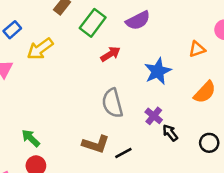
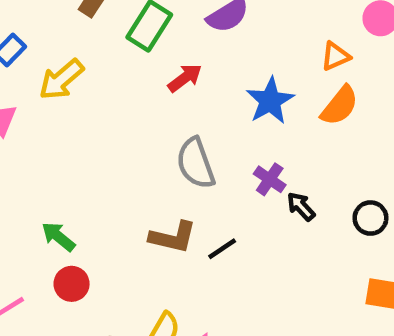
orange semicircle: (205, 92) -> (340, 106), moved

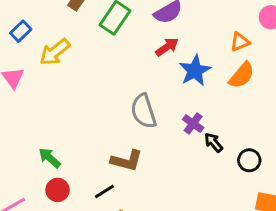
red arrow: (185, 78) -> (167, 47), moved
black circle: (370, 218) -> (249, 160), moved
black line: (222, 249) -> (104, 192), moved

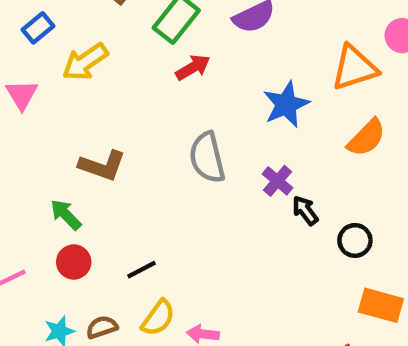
orange triangle: (240, 42) -> (354, 68), size x1.6
red arrow: (167, 47) -> (193, 67), moved
orange semicircle: (242, 75) -> (366, 138), moved
brown L-shape: (127, 161) -> (102, 166), moved

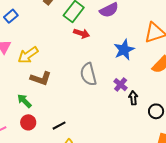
yellow arrow: (85, 62) -> (28, 55), moved
red arrow: (193, 67) -> (82, 33), turned 49
black arrow: (305, 211) -> (133, 98), turned 32

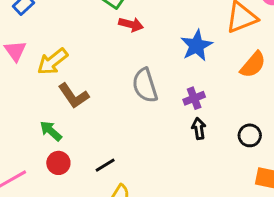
brown L-shape: (41, 78) -> (74, 96), turned 40
purple cross: (121, 85) -> (194, 98), turned 32
black arrow: (133, 98) -> (199, 129), moved

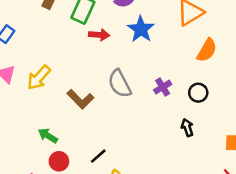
blue star: (197, 46) -> (141, 29), moved
brown L-shape: (74, 96) -> (80, 99), moved
black arrow: (199, 129) -> (187, 128), moved
black circle: (250, 135) -> (198, 93), moved

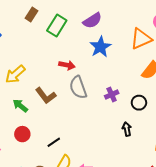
red arrow: (99, 35) -> (67, 65), moved
green arrow: (48, 136) -> (20, 106), moved
red circle: (59, 161) -> (22, 134), moved

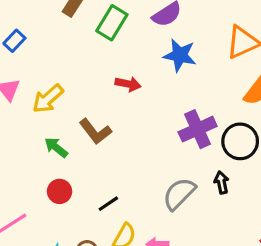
blue star: (100, 47) -> (180, 55), turned -30
gray semicircle: (78, 87) -> (179, 194), moved, turned 65
purple cross: (112, 95) -> (198, 129), size x1.6
black circle: (139, 103) -> (240, 141), size x1.5

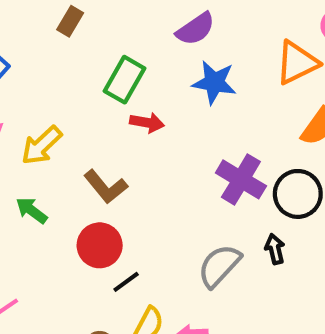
green rectangle: (112, 23) -> (125, 80), moved
purple cross: (198, 129) -> (241, 179), turned -33
green arrow: (56, 147) -> (32, 210), moved
red circle: (60, 191) -> (100, 245), moved, size x1.4

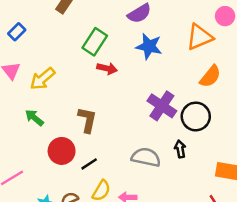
brown L-shape: (106, 187) -> (87, 120), moved, turned -132
red circle: (100, 245) -> (62, 151), moved
gray semicircle: (219, 266) -> (146, 157), turned 56

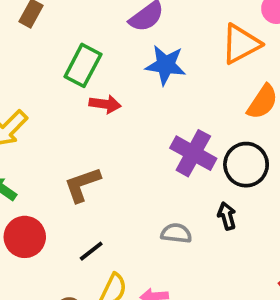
brown L-shape: (87, 120) -> (82, 185), turned -116
red circle: (62, 151) -> (25, 237), moved
gray semicircle: (146, 157) -> (176, 233), size x0.7

